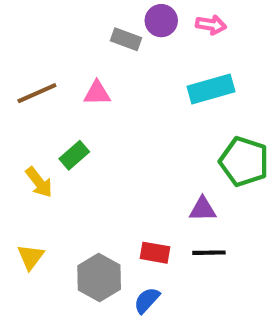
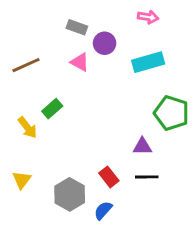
purple circle: (161, 21) -> (105, 43), moved
gray rectangle: (126, 39) -> (77, 27), moved
pink triangle: (97, 93) -> (80, 62), moved, turned 30
red rectangle: (155, 253) -> (109, 177), turned 42

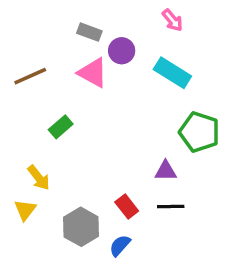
pink arrow: (148, 17) -> (172, 20), turned 42
pink triangle: (80, 62) -> (93, 73), size x1.4
cyan rectangle: (148, 62) -> (172, 73), turned 48
yellow arrow: (28, 128) -> (39, 178), moved

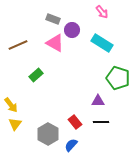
yellow arrow: (39, 178) -> (11, 105), moved

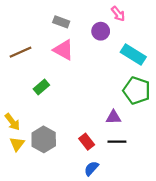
purple circle: (72, 30) -> (101, 31), moved
cyan rectangle: (102, 43) -> (133, 54), moved
gray hexagon: (48, 134) -> (44, 139), moved
blue semicircle: (71, 145) -> (91, 168), moved

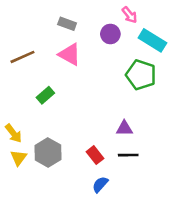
cyan rectangle: (133, 54) -> (152, 40), moved
green pentagon: (137, 90) -> (141, 75), moved

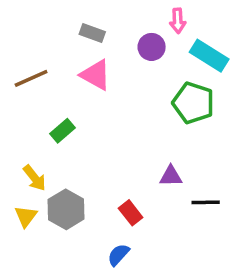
pink arrow: (129, 15) -> (178, 21), turned 36
yellow arrow: (13, 133) -> (35, 178), moved
black line: (128, 155) -> (206, 202), moved
blue semicircle: (100, 184) -> (118, 255), moved

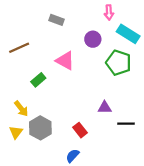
purple circle: (152, 47) -> (93, 39), moved
pink triangle: (96, 75) -> (65, 61), moved

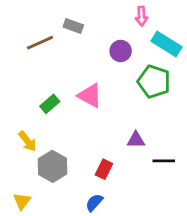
brown line: (19, 48) -> (40, 43), moved
pink triangle: (65, 61) -> (90, 95), moved
red rectangle: (80, 130) -> (104, 169), turned 64
yellow triangle: (16, 132) -> (22, 201), moved

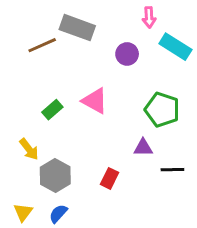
gray rectangle: (73, 26) -> (77, 28), size x1.6
green pentagon: (154, 82) -> (162, 110), moved
blue semicircle: (94, 203) -> (58, 214), moved

